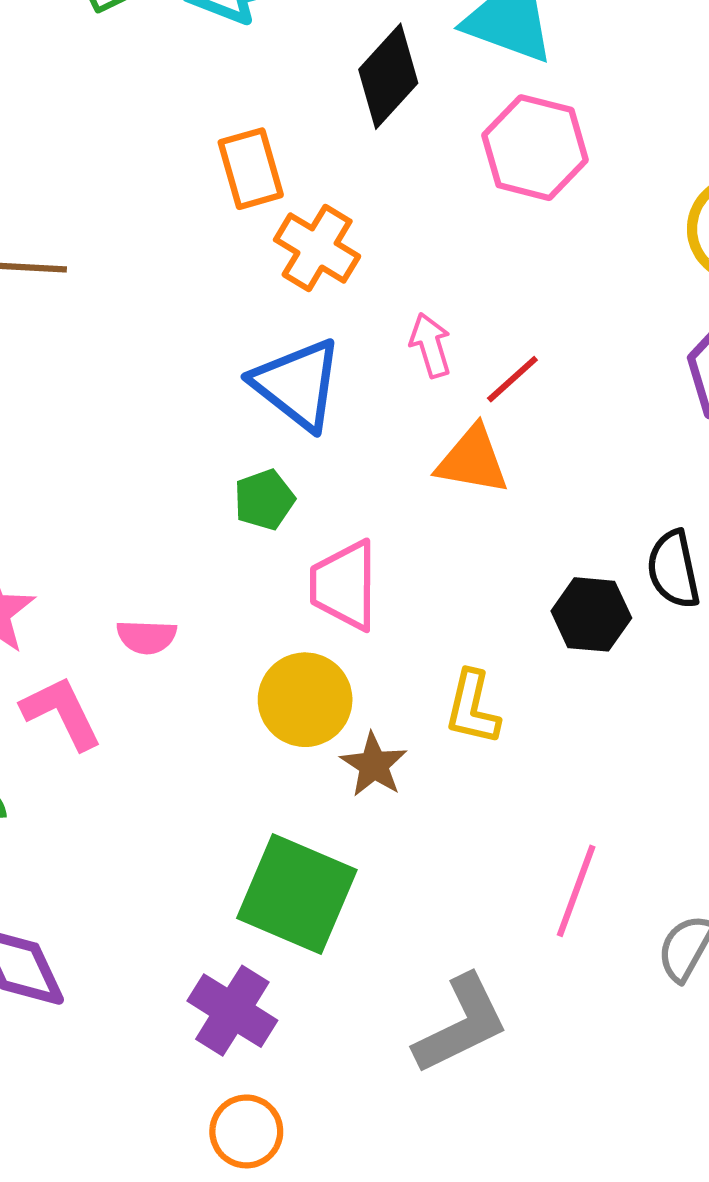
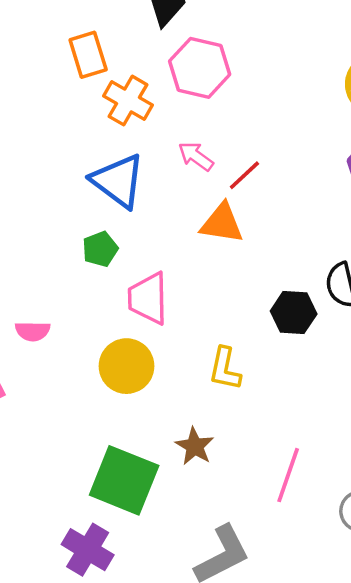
pink hexagon: (535, 148) -> (200, 68), moved
pink arrow: (431, 345) -> (196, 156), turned -36
brown star: (374, 765) -> (195, 446), moved

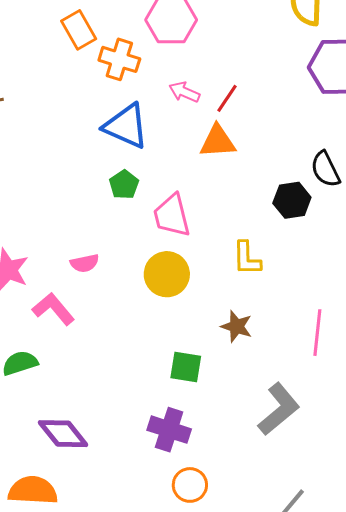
green square: (124, 480) -> (186, 367), size x0.6

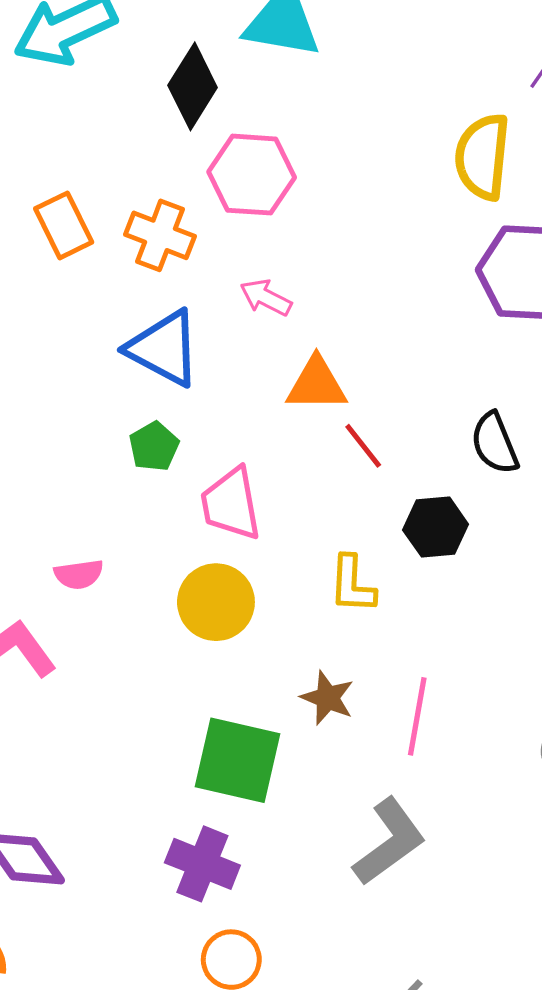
orange rectangle: (79, 30) -> (64, 225), moved
red line: (227, 98) -> (363, 446), moved, turned -76
black hexagon: (292, 200) -> (436, 527), moved
pink line: (317, 333) -> (417, 716), moved
green square: (186, 367) -> (238, 760), size x1.6

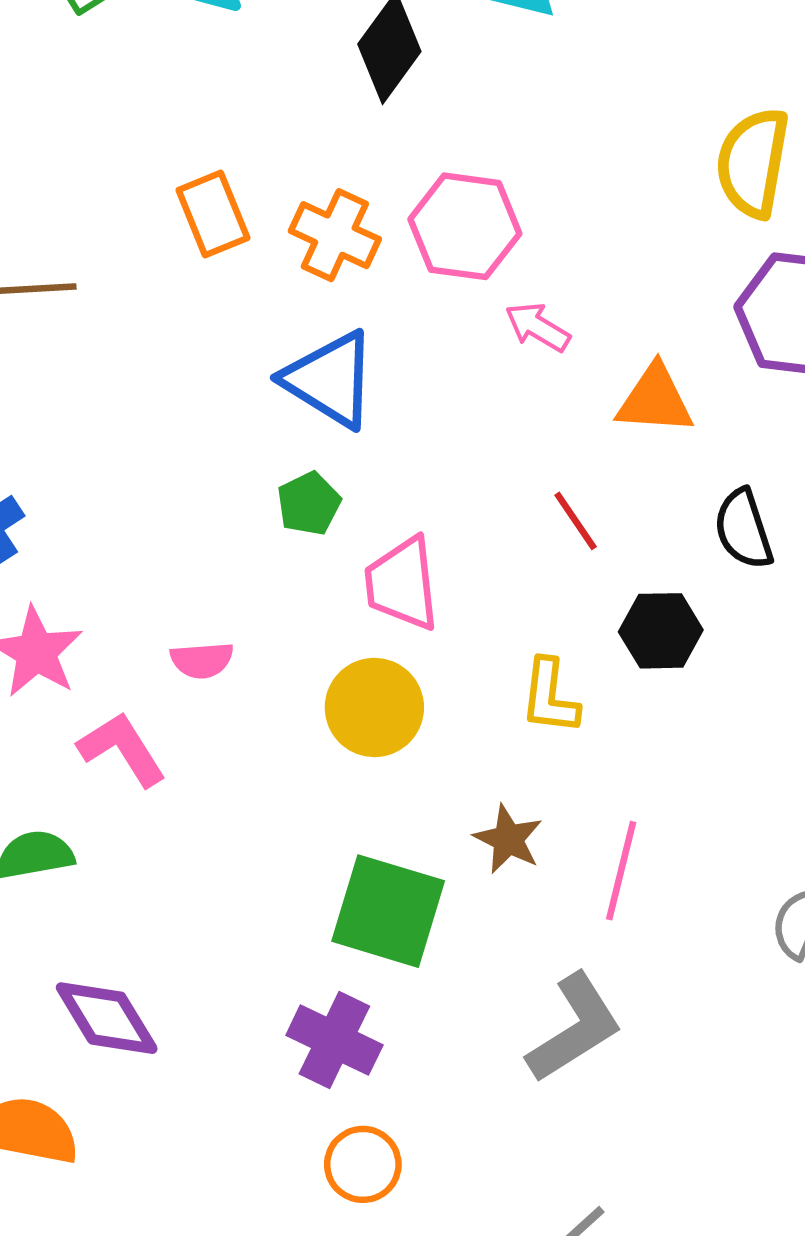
pink hexagon: (252, 175) -> (465, 226), moved
pink arrow: (266, 297) -> (538, 327), moved
orange triangle: (316, 384) -> (655, 400), moved

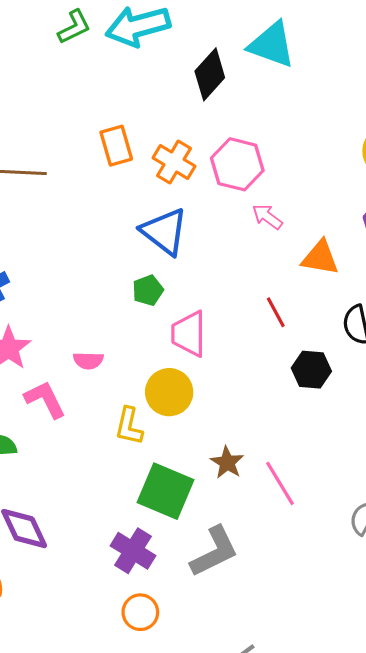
yellow L-shape: (550, 697) -> (129, 426), moved
pink line: (621, 871) -> (280, 483), turned -51
gray L-shape: (575, 1028) -> (214, 552), moved

